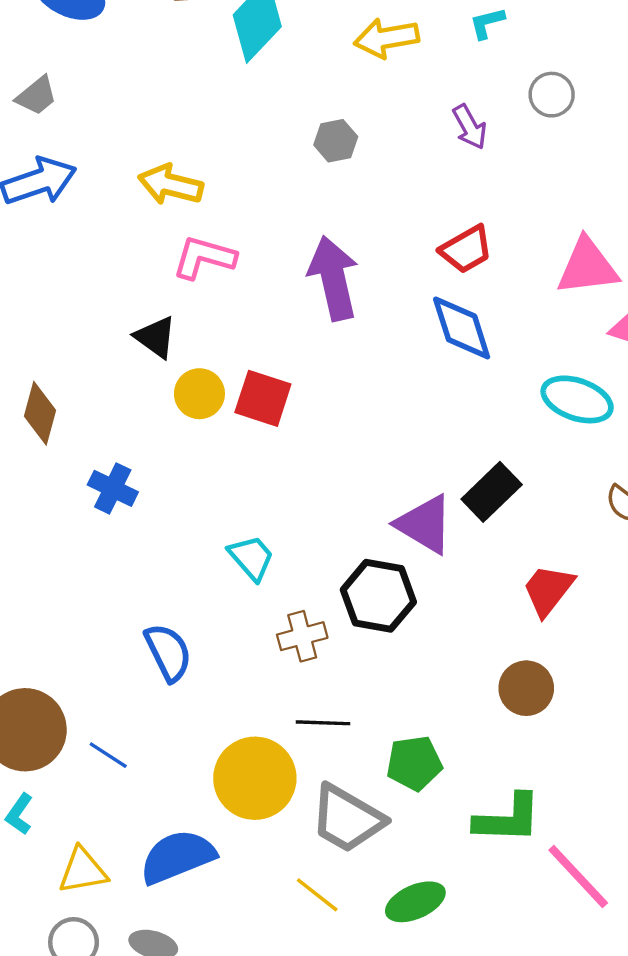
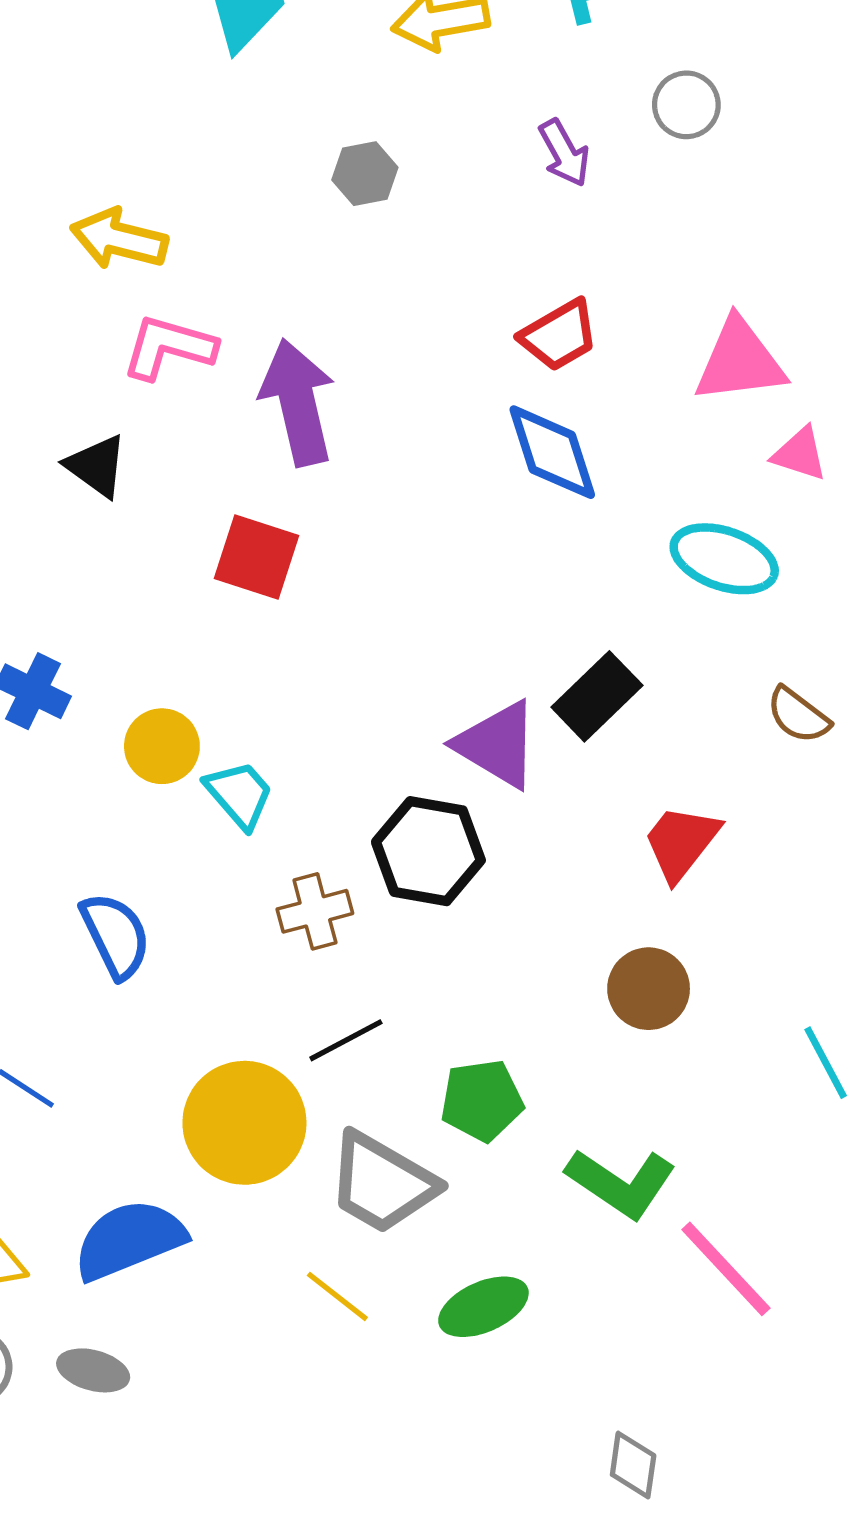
purple arrow: (333, 278) -> (298, 402), moved
yellow circle: (199, 394) -> (162, 746), moved
black line: (323, 723) -> (346, 1040), turned -30
green L-shape: (508, 819) -> (621, 1183), turned 32

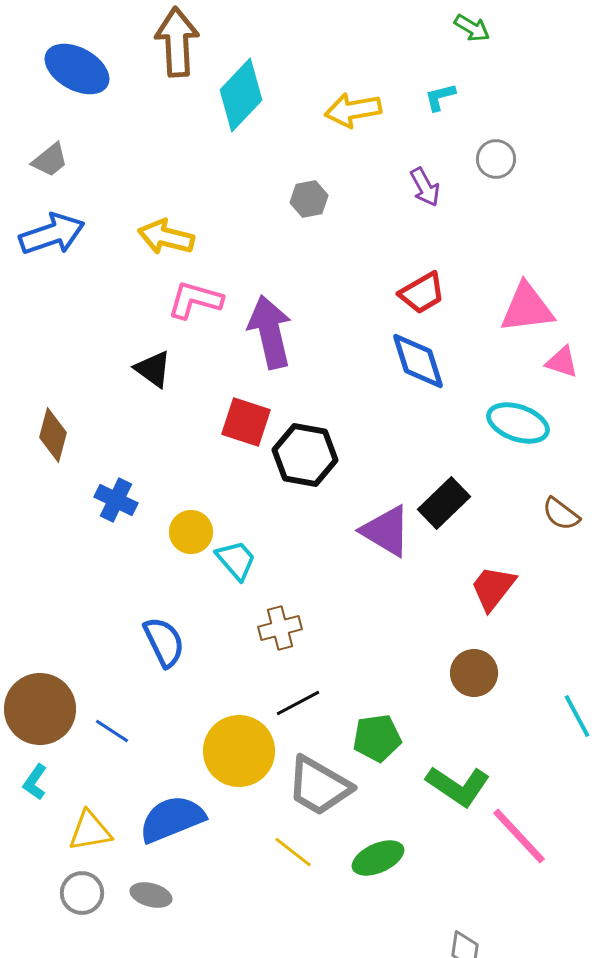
black hexagon: (428, 851) -> (305, 455), moved

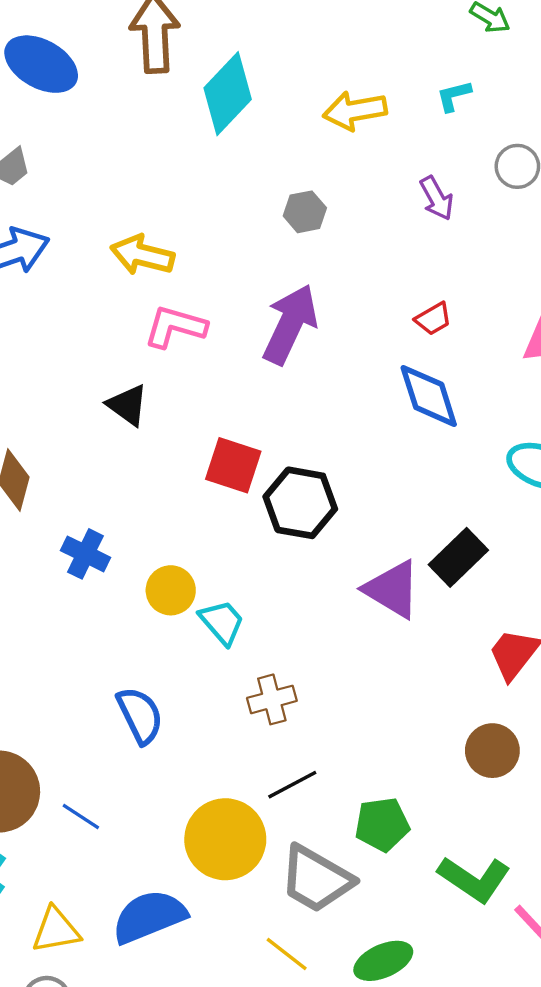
red trapezoid: (422, 293) -> (433, 319), size x0.7
purple arrow: (270, 332) -> (290, 324), moved, turned 38

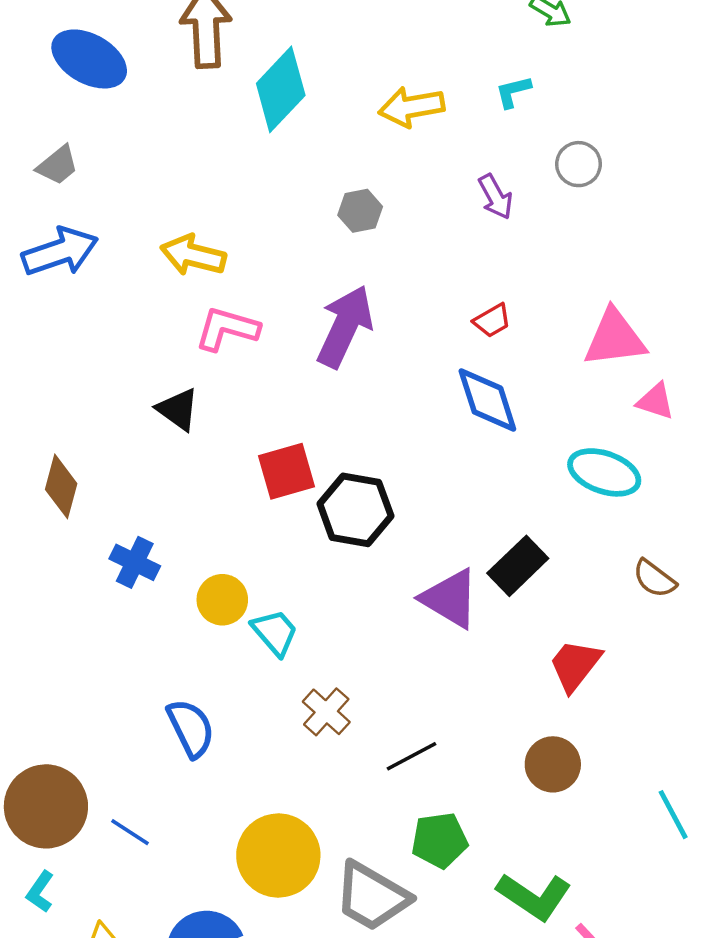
red square: (233, 465) -> (287, 471), turned -34
brown cross: (272, 699) -> (326, 712), turned -33
black line: (292, 785) -> (412, 756), moved

